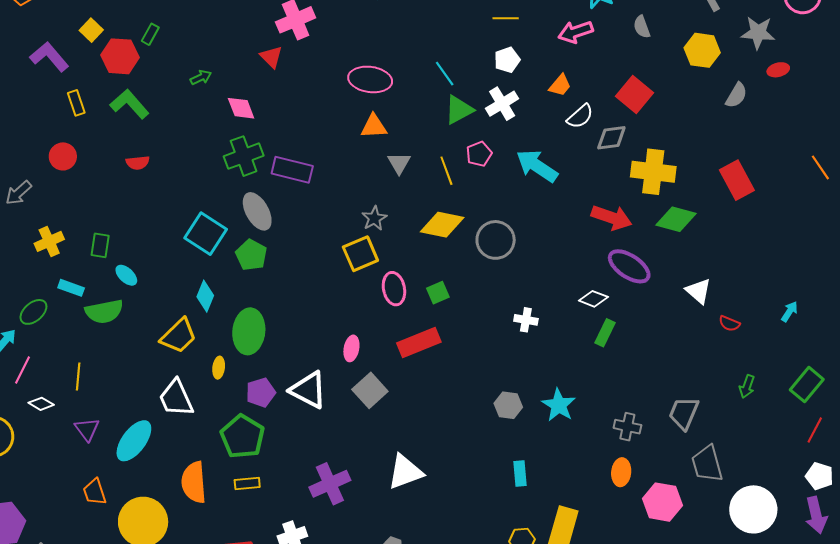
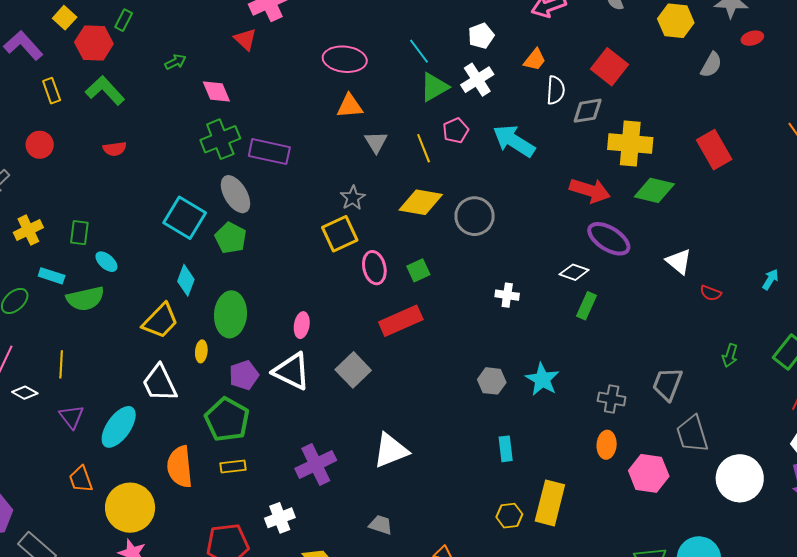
white semicircle: (580, 116) -> (556, 90), turned -44
pink ellipse: (351, 348) -> (302, 325), moved

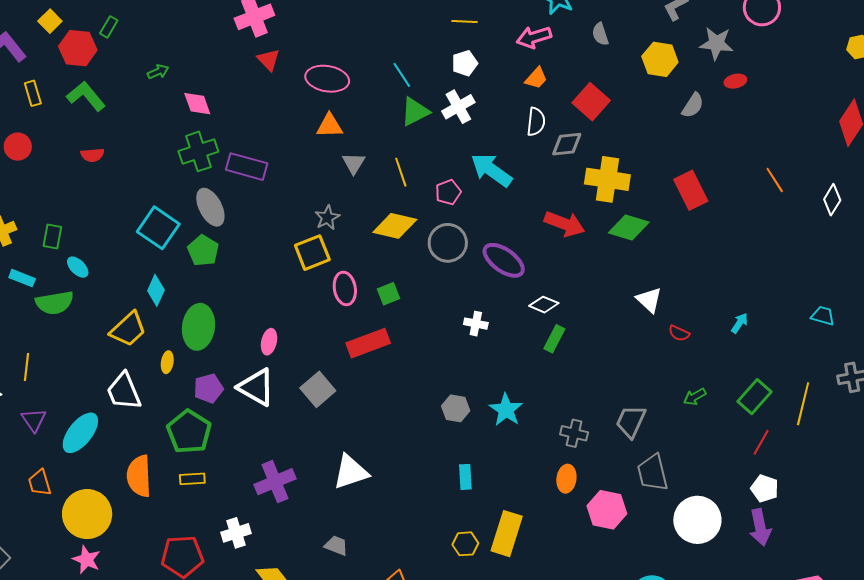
red triangle: (245, 39) -> (269, 60), moved
orange trapezoid: (535, 60) -> (536, 78), moved
pink pentagon: (456, 131) -> (448, 192), moved
purple ellipse: (609, 239) -> (504, 260), moved
green arrow: (730, 356) -> (695, 397), turned 40

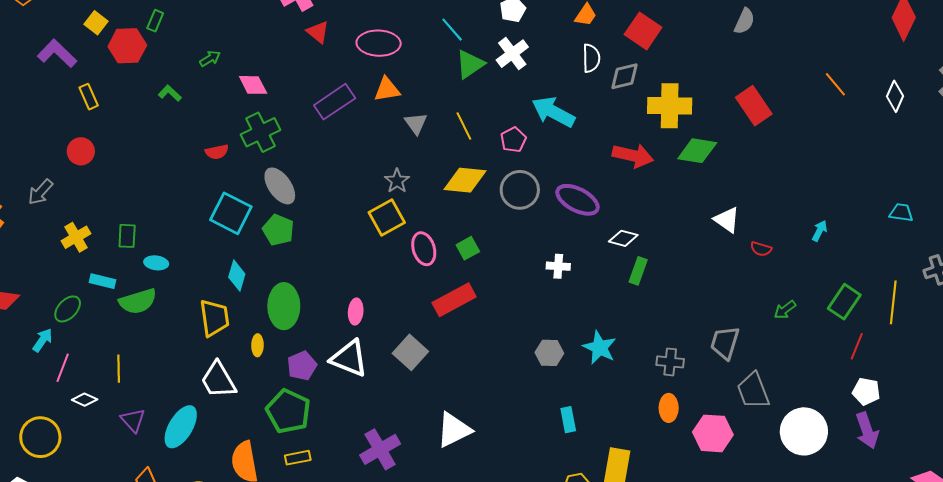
green L-shape: (86, 96) -> (170, 93), moved, size x0.6
red semicircle: (92, 155) -> (217, 152), moved
purple rectangle: (247, 167) -> (335, 102), moved, turned -42
cyan ellipse: (78, 267) -> (156, 263), turned -30
yellow trapezoid: (128, 329) -> (214, 318), turned -48

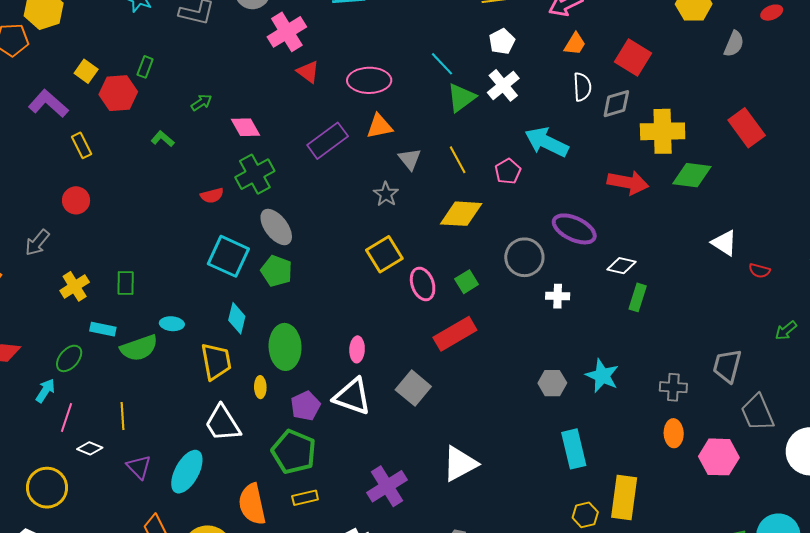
gray star: (397, 181) -> (386, 194), moved
gray circle: (520, 190) -> (524, 257), moved
cyan ellipse: (156, 263) -> (172, 324), moved
cyan rectangle: (568, 420) -> (574, 449), size x1.5

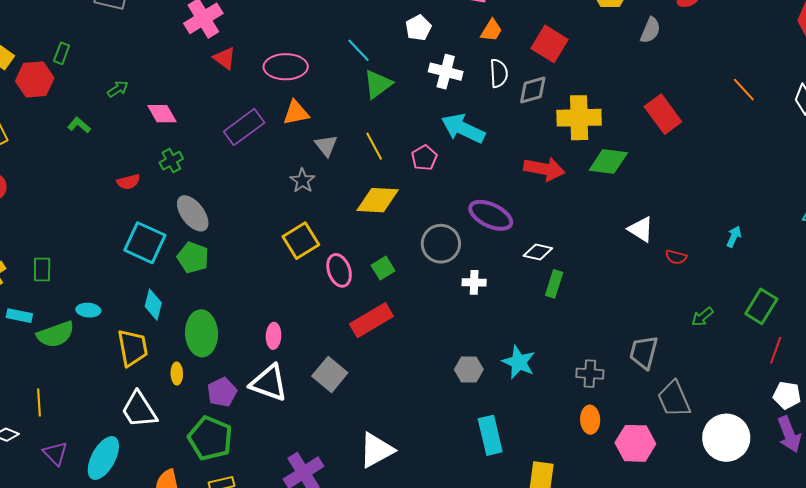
white cross: (503, 85) -> (446, 72), moved, turned -36
green cross: (255, 174) -> (171, 161), size x0.6

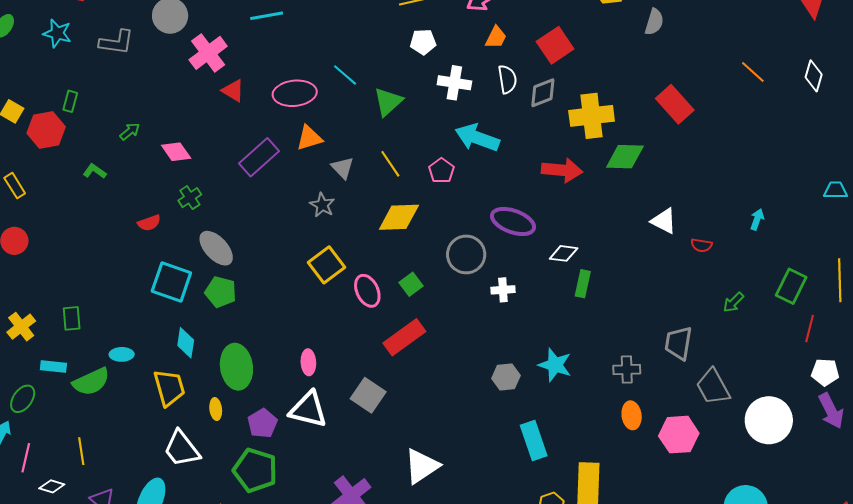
white pentagon: (418, 28) -> (423, 42), turned 30
red square: (549, 44) -> (555, 45), turned 30
cyan line: (359, 50) -> (345, 75), moved

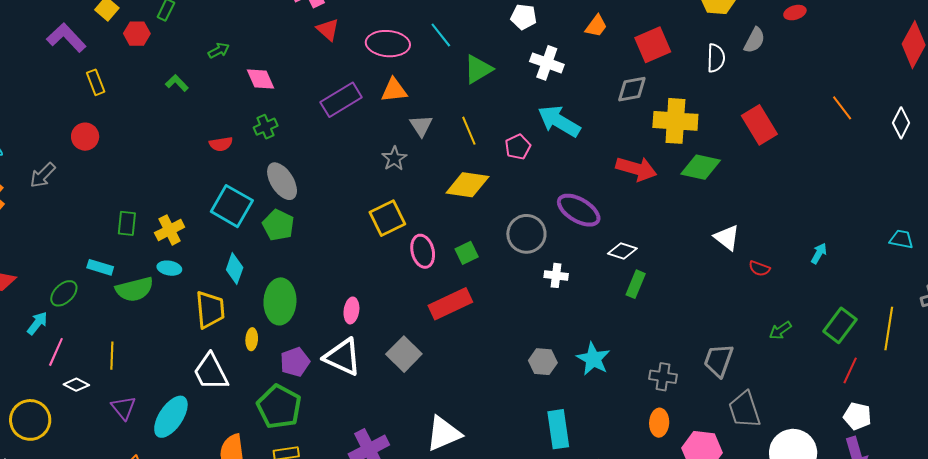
white semicircle: (507, 79) -> (716, 58), moved
red hexagon: (46, 130) -> (137, 34), size x0.7
yellow cross: (21, 327) -> (170, 230), moved

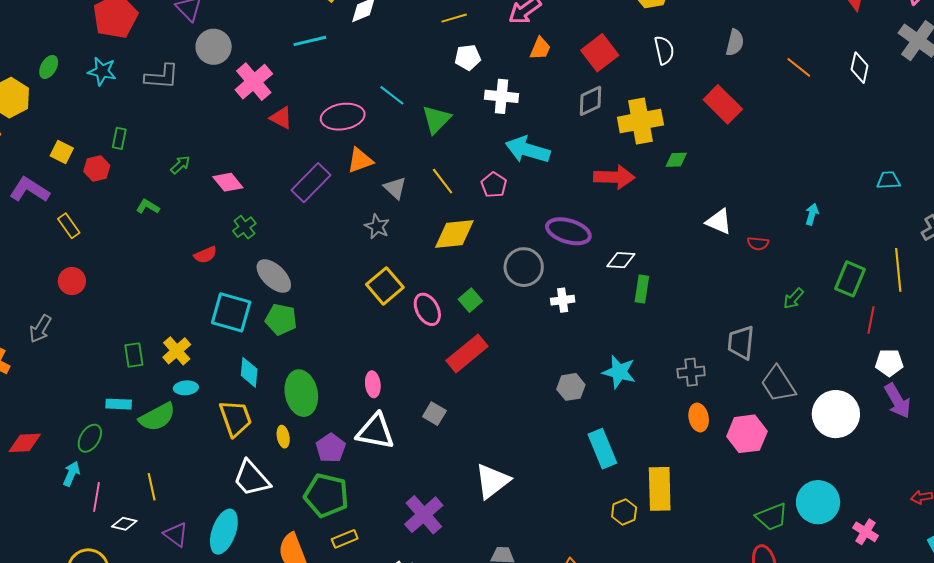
gray semicircle: (754, 40) -> (735, 43), moved
green diamond: (701, 167) -> (676, 160), size x0.6
gray square: (404, 354) -> (434, 414), size x0.7

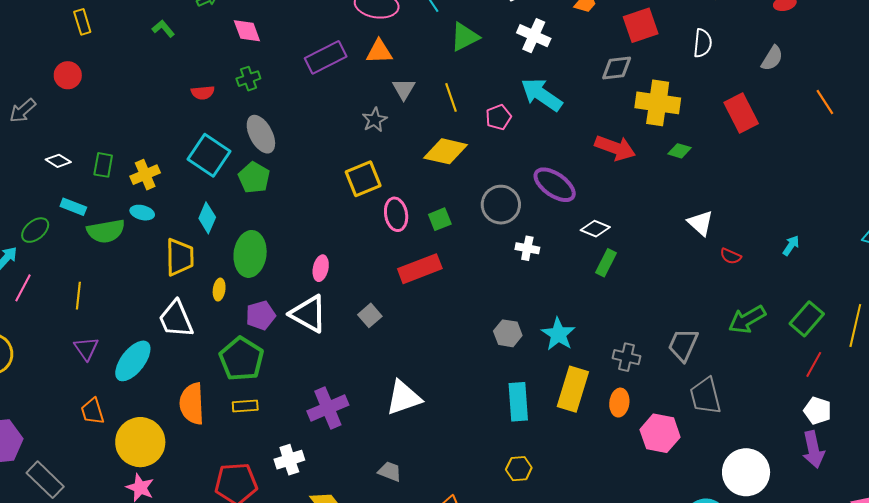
green arrow: (793, 298) -> (747, 319), size x1.6
white circle: (836, 414) -> (746, 472), moved
yellow rectangle: (660, 489) -> (573, 389), moved
white diamond: (124, 524) -> (58, 161), moved

